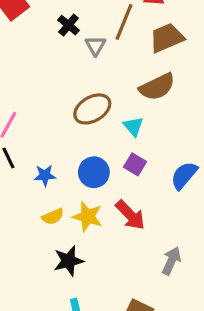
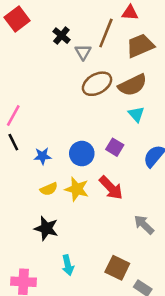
brown ellipse: (92, 109) -> (97, 84), moved
cyan triangle: (133, 126) -> (136, 114), moved
black star: (69, 261) -> (46, 228), moved, turned 30
gray arrow: (171, 261) -> (144, 225), turned -70

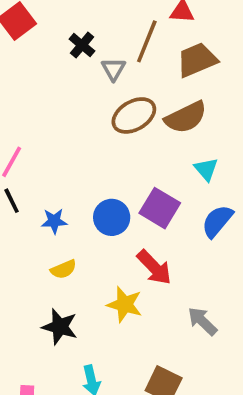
cyan triangle: (136, 114) -> (206, 169), moved
purple square: (115, 147) -> (160, 208), size x1.5
yellow star: (77, 189) -> (125, 304), moved

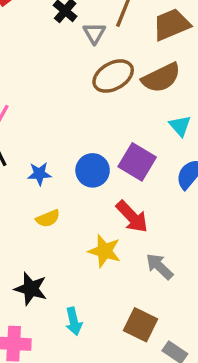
gray arrow: (202, 321) -> (159, 266), moved
black star: (60, 327) -> (31, 289), moved

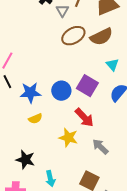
blue star: (39, 174) -> (30, 93), size x1.5

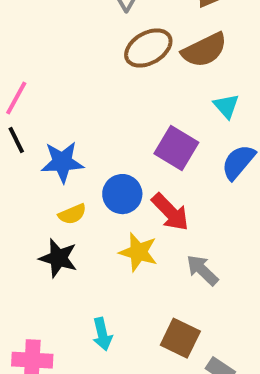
blue circle: (61, 91) -> (122, 194), moved
black star: (25, 160) -> (58, 258), moved

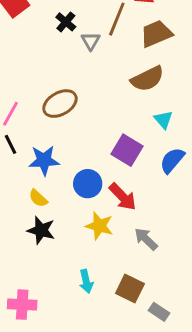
brown ellipse: (148, 48) -> (60, 104), moved
yellow semicircle: (72, 214) -> (38, 198), moved, turned 66
cyan arrow: (102, 334) -> (86, 281), moved

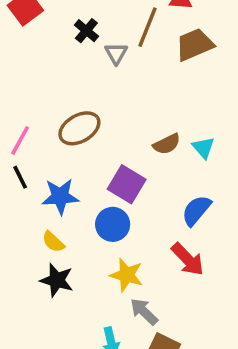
brown semicircle: (147, 79) -> (167, 144), moved, size x0.7
purple square: (127, 150) -> (127, 184), moved
blue semicircle: (172, 160) -> (196, 210), moved
red arrow: (123, 197) -> (188, 259), moved
gray arrow: (146, 239) -> (144, 312), moved

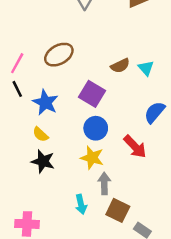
blue star: (60, 196) -> (45, 102), turned 30
blue semicircle: (196, 210) -> (155, 112), moved
blue circle: (113, 224) -> (96, 128), moved
gray arrow: (144, 312) -> (104, 183), turned 45

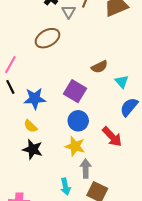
brown ellipse: (59, 55) -> (47, 38), moved
cyan triangle: (146, 68) -> (122, 82), moved
blue star: (45, 102) -> (35, 99), turned -30

